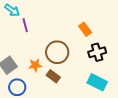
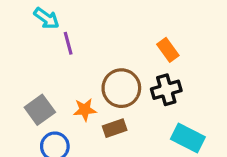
black cross: (97, 52) -> (166, 90), moved
brown rectangle: (53, 76) -> (115, 128), turned -56

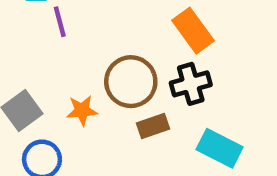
orange rectangle: (168, 50) -> (193, 31), size x1.4
brown rectangle: (115, 128) -> (153, 126), moved

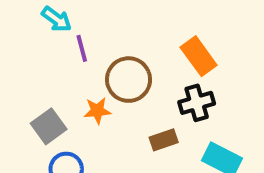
brown circle: (131, 82) -> (129, 80), moved
orange star: (82, 110) -> (97, 111), moved

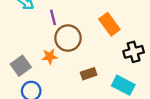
purple line: (82, 48) -> (53, 17), moved
black cross: (197, 103) -> (134, 52), moved

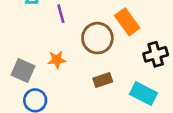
brown circle: (68, 38) -> (97, 38), moved
gray square: (21, 66) -> (23, 71), turned -30

